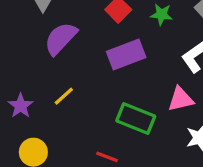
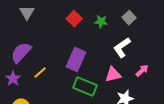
purple semicircle: (61, 38) -> (21, 53), moved
purple rectangle: (126, 54) -> (76, 60), moved, turned -45

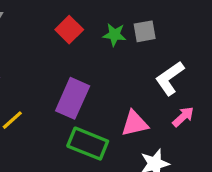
gray square: (129, 18) -> (145, 31), moved, turned 32
white L-shape: (122, 48) -> (170, 78), moved

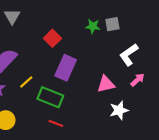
red square: (69, 30) -> (52, 38), moved
green rectangle: (88, 144) -> (50, 97), moved

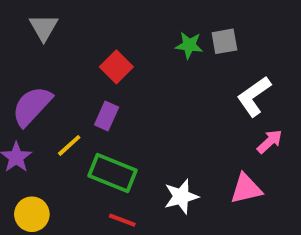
purple rectangle: (66, 68) -> (107, 116), moved, size x0.6
pink triangle: (106, 84) -> (246, 189), moved
white star: (119, 110) -> (181, 197), moved

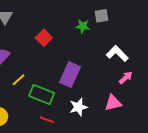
gray square: (224, 41) -> (102, 16), moved
white L-shape: (254, 96) -> (117, 54), turned 80
purple rectangle: (107, 116) -> (70, 75), moved, size x1.6

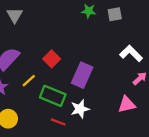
green star: (83, 26) -> (89, 11), moved
red square: (44, 38) -> (52, 59), moved
white star: (78, 107) -> (80, 109), moved

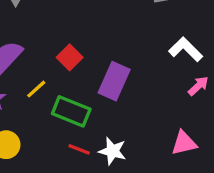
pink triangle: (127, 105) -> (184, 143), moved
white star: (80, 109) -> (113, 151), moved, turned 30

